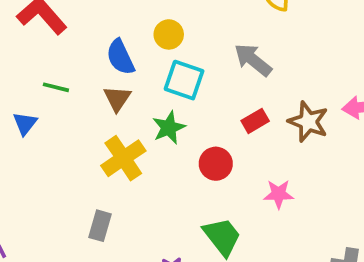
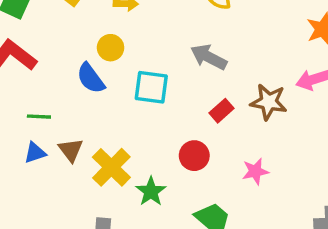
yellow circle: (169, 34) -> (111, 48), moved
brown triangle: (117, 99) -> (71, 150), moved
blue triangle: (25, 123) -> (35, 153), moved, turned 45
green star: (169, 128) -> (151, 192), moved

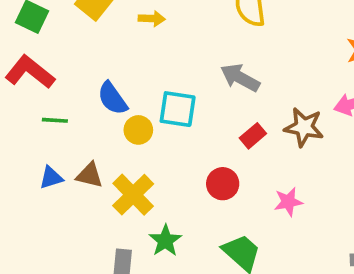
yellow circle: (111, 48) -> (138, 130), moved
green line: (39, 117) -> (55, 120), moved
brown triangle: (71, 150) -> (90, 175), turned -40
green star: (151, 192) -> (165, 241), moved

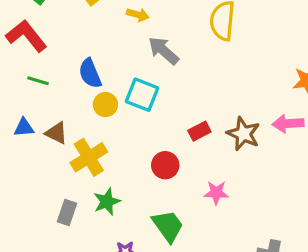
gray arrow: (240, 78) -> (164, 51), moved

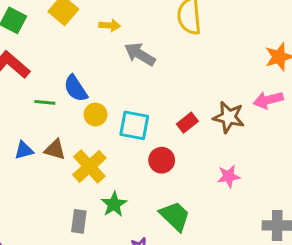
green line: (38, 81) -> (45, 102), moved
cyan square: (142, 95) -> (134, 125), moved
pink star: (216, 193) -> (229, 176), moved

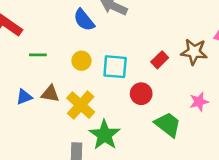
blue semicircle: (76, 88) -> (84, 20), moved
green star: (114, 204) -> (105, 135), size x1.4
green trapezoid: (175, 216) -> (168, 124), moved

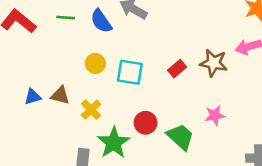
green line: (38, 55) -> (66, 18), moved
red circle: (141, 94) -> (146, 123), moved
yellow cross: (81, 105) -> (91, 110), size x0.7

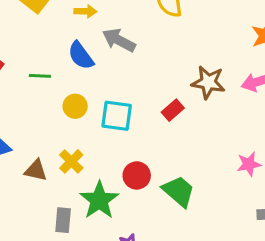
green line: (66, 18) -> (40, 76), moved
brown star: (214, 63) -> (208, 82), moved
brown triangle: (60, 95) -> (36, 170), moved
pink star: (215, 115) -> (249, 164), moved

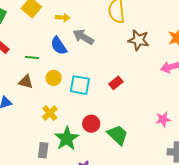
brown star: (208, 82) -> (138, 40), moved
brown triangle: (36, 170) -> (26, 82), moved

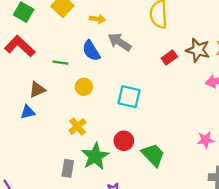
brown star: (138, 40) -> (198, 50), moved
brown triangle: (26, 82) -> (37, 90), moved, turned -42
red rectangle: (116, 83) -> (169, 58), moved
cyan square: (80, 85) -> (129, 97), moved

